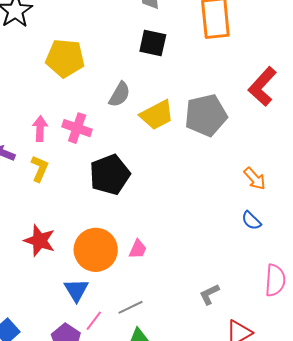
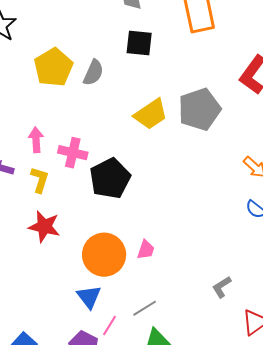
yellow pentagon: (65, 58) -> (53, 67), turned -30
gray semicircle: (120, 94) -> (93, 73), moved
pink cross: (77, 128) -> (73, 153), moved
red star: (40, 241) -> (44, 227), moved

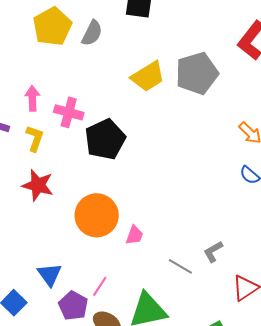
pink trapezoid: (146, 250) -> (134, 235), moved
blue triangle: (89, 297) -> (49, 275), moved
gray line: (145, 308) -> (180, 266), moved, turned 60

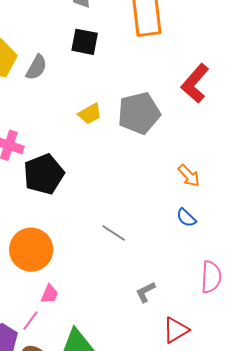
yellow trapezoid: (148, 76) -> (90, 114), size x0.7
pink trapezoid: (134, 235) -> (50, 294), moved
gray line: (180, 266) -> (114, 233), moved

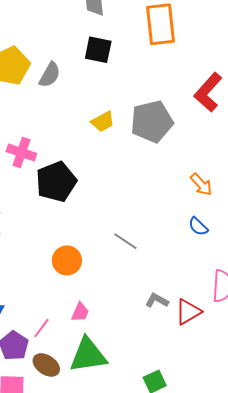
orange circle: (31, 250) -> (67, 260), moved, size x0.7
gray L-shape: (146, 292) -> (157, 300), turned 55
pink trapezoid: (50, 294) -> (80, 312), moved
red triangle: (176, 330) -> (188, 312), moved

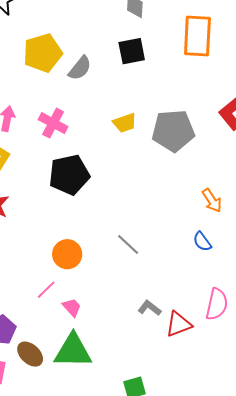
black square: (98, 50) -> (132, 51), turned -32
pink cross: (21, 152) -> (53, 123), moved
pink trapezoid: (80, 312) -> (72, 307), turned -75
pink line: (41, 328) -> (46, 290), moved

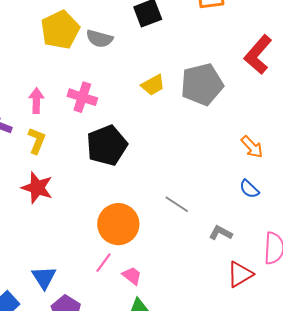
gray semicircle: (80, 68) -> (99, 39), turned 76
orange circle: (67, 254) -> (118, 224), size x1.4
gray L-shape: (150, 308) -> (221, 233), moved

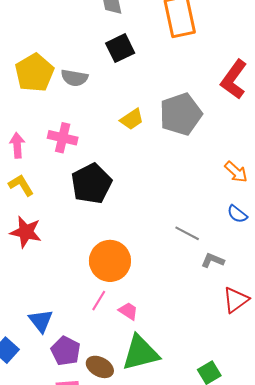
yellow L-shape: (37, 141) -> (21, 185), turned -48
gray line: (177, 204) -> (187, 233), moved

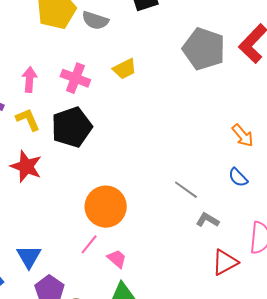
gray pentagon: (181, 114) -> (204, 49), moved, turned 30
yellow trapezoid: (132, 119) -> (125, 69), moved
black pentagon: (91, 184) -> (72, 127), moved

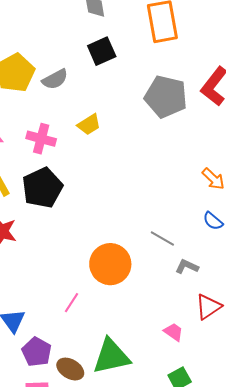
gray semicircle: (95, 20) -> (55, 79), turned -40
orange circle: (106, 207) -> (110, 264), moved
pink trapezoid: (117, 259) -> (173, 332), moved

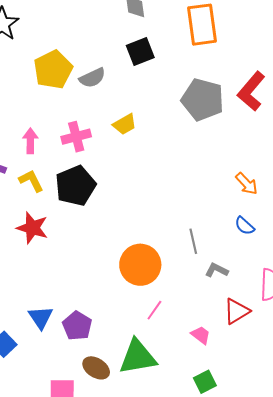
pink cross: (41, 139) -> (76, 137), turned -32
gray line: (162, 238) -> (193, 241), turned 45
pink line: (72, 303) -> (154, 310), moved
purple pentagon: (37, 352) -> (77, 326), moved

